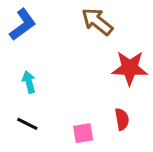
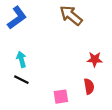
red star: (130, 68) -> (95, 59), moved, size x0.6
black line: (27, 124) -> (21, 80), moved

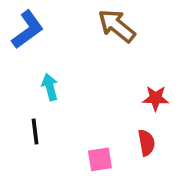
cyan arrow: (21, 59) -> (50, 87), moved
black line: (21, 80) -> (35, 132), turned 56

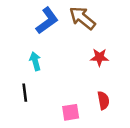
blue L-shape: (28, 30) -> (47, 21), moved
red star: (156, 98) -> (99, 57), moved

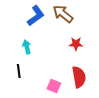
red semicircle: (103, 100) -> (79, 77), size x1.5
pink square: (71, 112) -> (54, 86), turned 32

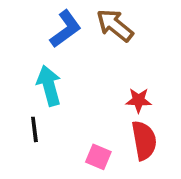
red star: (76, 44) -> (139, 100), moved
cyan arrow: (27, 47) -> (49, 86), size x1.5

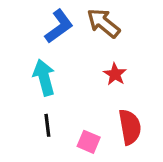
red star: (139, 100) -> (115, 74), moved, turned 30
black line: (34, 129) -> (47, 125), moved

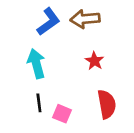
brown arrow: (103, 23) -> (85, 19), turned -44
pink square: (89, 142) -> (62, 114), moved

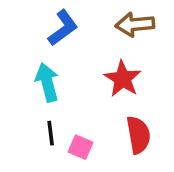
brown arrow: (85, 19) -> (135, 24), moved
red star: (94, 61) -> (123, 79), size x1.5

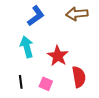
red star: (123, 79) -> (58, 56), moved
black line: (51, 133) -> (21, 82), moved

